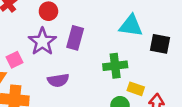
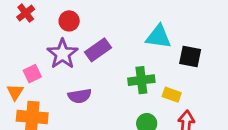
purple rectangle: (75, 38) -> (98, 50), turned 40
yellow rectangle: (136, 89) -> (172, 95), moved

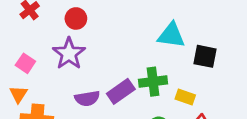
purple rectangle: (98, 50) -> (121, 91), moved
pink square: (32, 74) -> (25, 63), moved, turned -30

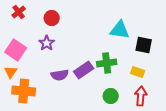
purple star: (69, 54) -> (47, 43), size x0.7
pink square: (25, 63) -> (16, 50), size x1.5
yellow rectangle: (185, 97) -> (138, 72), moved

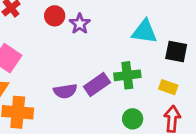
purple star: (47, 43) -> (80, 24), moved

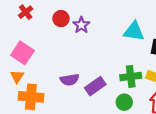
green cross: (127, 75) -> (131, 76), moved
purple rectangle: (97, 85) -> (95, 86), moved

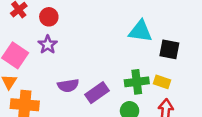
red circle: (61, 19) -> (49, 17), moved
purple star: (81, 25) -> (48, 45), moved

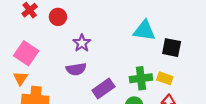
purple star: (48, 45) -> (82, 43), moved
purple semicircle: (68, 85) -> (76, 69), moved

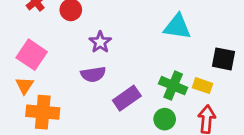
black square: (172, 48) -> (223, 59), moved
green cross: (141, 78) -> (173, 86), turned 30

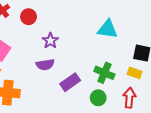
yellow rectangle: (202, 86) -> (135, 73), moved

